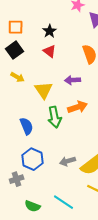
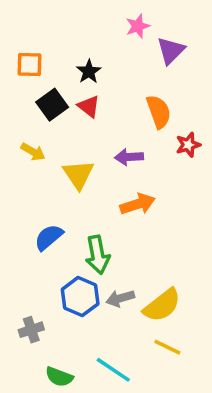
black square: (15, 50) -> (52, 105), moved
green arrow: (55, 117) -> (98, 255), moved
blue semicircle: (27, 126) -> (49, 237), turned -108
blue hexagon: (33, 159) -> (80, 297), moved

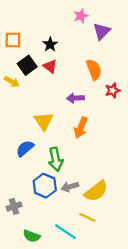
yellow arrow: (33, 152) -> (12, 82), moved
yellow triangle: (78, 174) -> (44, 121), moved
orange arrow: (138, 204) -> (81, 128), turned 130
yellow line: (167, 347) -> (87, 217), moved

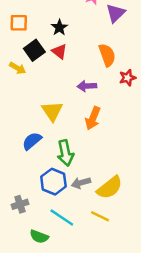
cyan line: (65, 232) -> (62, 217), moved

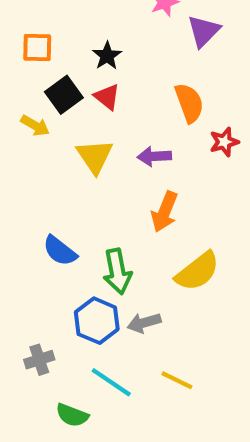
yellow triangle: (52, 111) -> (95, 156), moved
blue semicircle: (32, 141) -> (60, 251), turned -102
yellow semicircle: (110, 188) -> (197, 271), moved

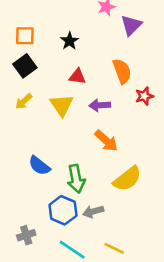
black square: (64, 95) -> (25, 66), moved
red triangle: (107, 97) -> (77, 76), moved, turned -30
yellow arrow: (35, 126) -> (24, 101), moved, turned 108
orange arrow: (165, 212) -> (106, 141), turned -70

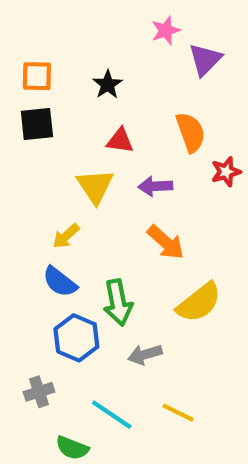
black square: (25, 66) -> (37, 124), turned 30
yellow arrow: (24, 101) -> (66, 236), moved
blue hexagon: (63, 210) -> (76, 338), moved

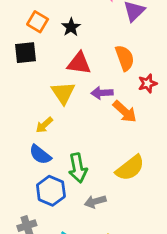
orange square: (37, 76) -> (38, 22), moved, turned 30
red triangle: (120, 141) -> (79, 63), size x1.4
orange arrow: (166, 242) -> (125, 112), moved

